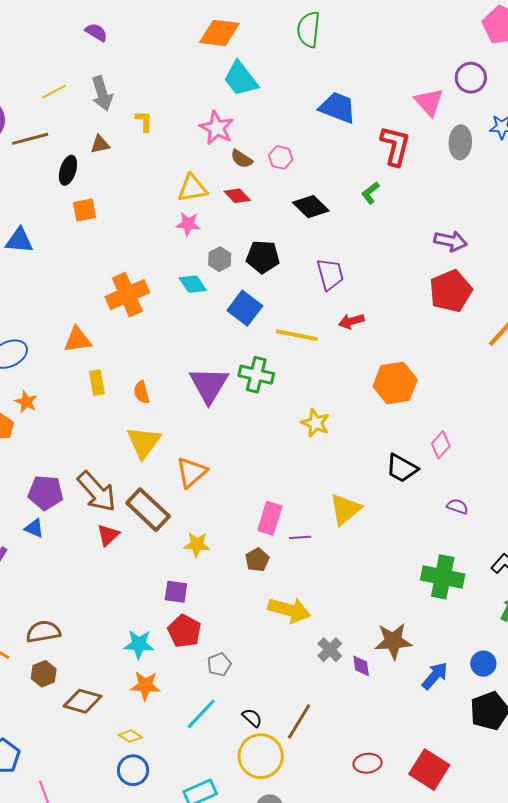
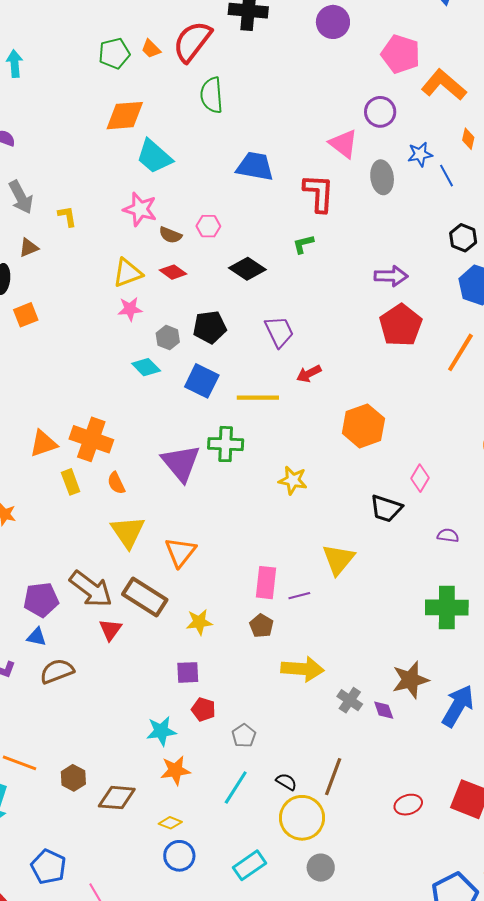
green L-shape: (370, 193) -> (303, 244), turned 35
orange cross: (127, 295) -> (91, 439), moved, turned -36
red pentagon: (184, 631) -> (203, 709), size x0.7
brown semicircle: (43, 632) -> (57, 671), moved
blue arrow: (435, 676) -> (458, 706), size x1.4

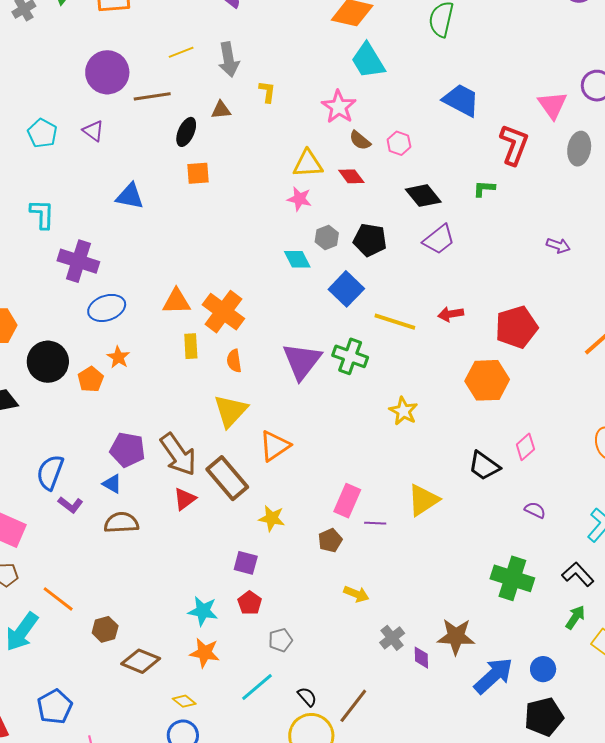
purple arrow: (391, 276) -> (558, 246), size x0.7
red pentagon: (401, 325) -> (516, 327), moved
purple trapezoid: (279, 332) -> (439, 239), moved, turned 60
yellow arrow: (302, 669) -> (356, 594), size x0.6

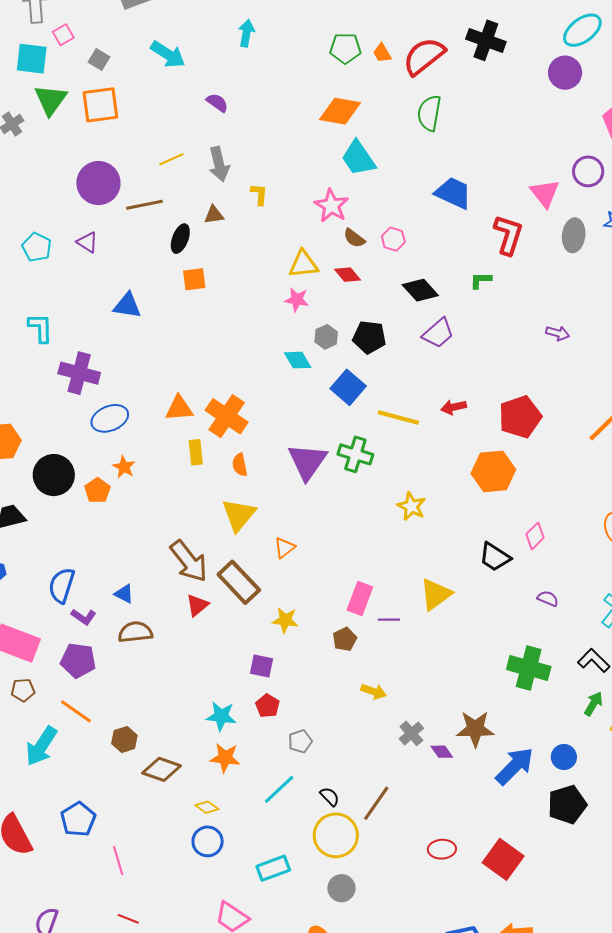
orange triangle: (275, 446) -> (285, 548), size x0.7
purple pentagon: (127, 450) -> (78, 660), moved
purple diamond: (421, 658) -> (442, 752), turned -30

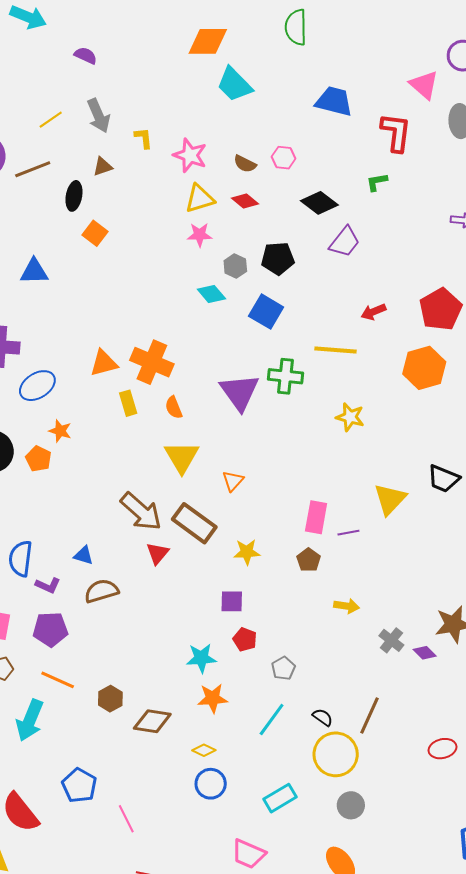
pink star: (331, 206) -> (190, 155), moved
orange square: (194, 279) -> (95, 233), turned -35
yellow line: (398, 418) -> (335, 350), moved
black trapezoid: (495, 557) -> (443, 479), moved

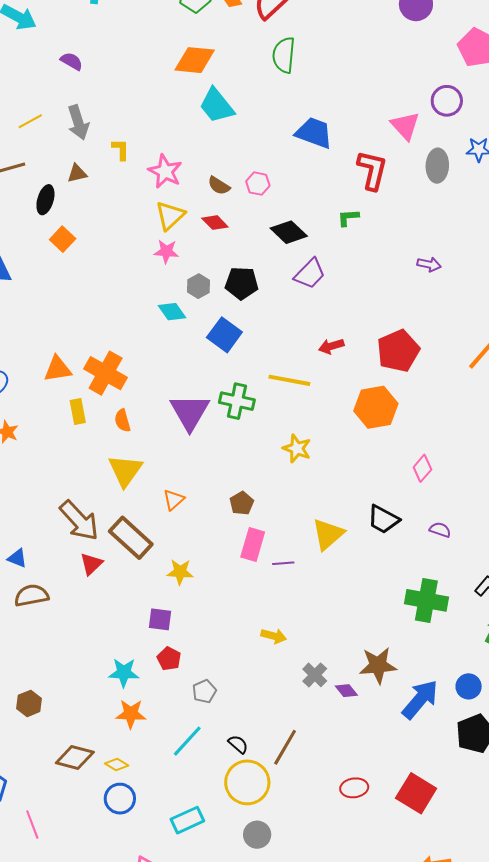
yellow triangle: (200, 199) -> (170, 216), turned -32
brown pentagon: (309, 560) -> (242, 503), moved
brown diamond: (152, 721) -> (75, 758), moved

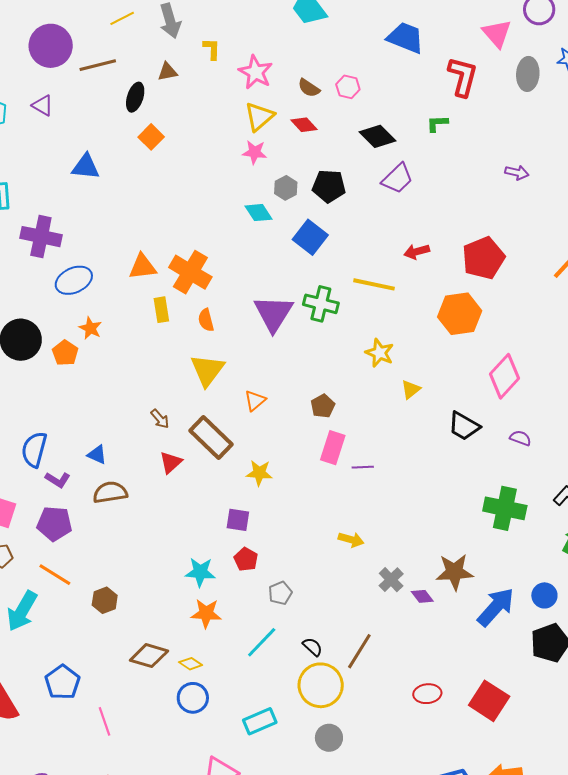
pink diamond: (422, 468) -> (505, 376), size x1.6
brown arrow: (79, 521) -> (160, 419), size x0.5
yellow triangle: (328, 534) -> (411, 389), moved, size x0.6

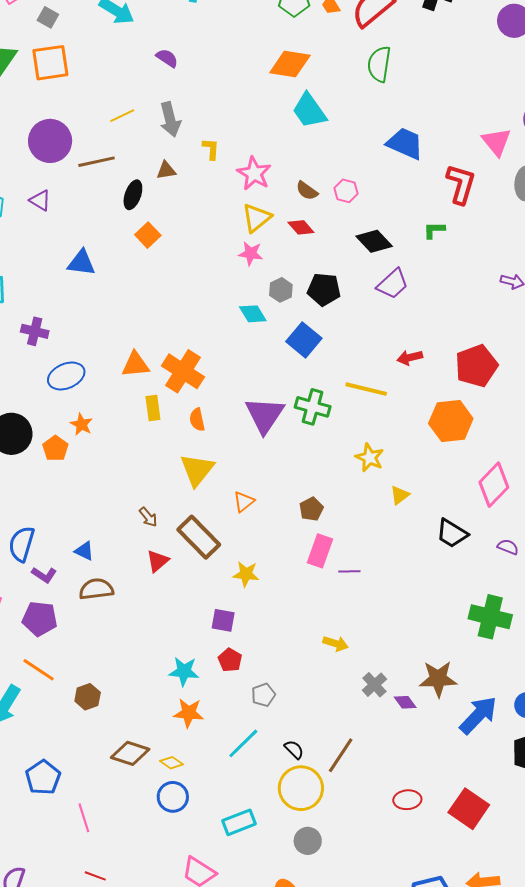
purple cross: (41, 237) -> (35, 331), size x0.7

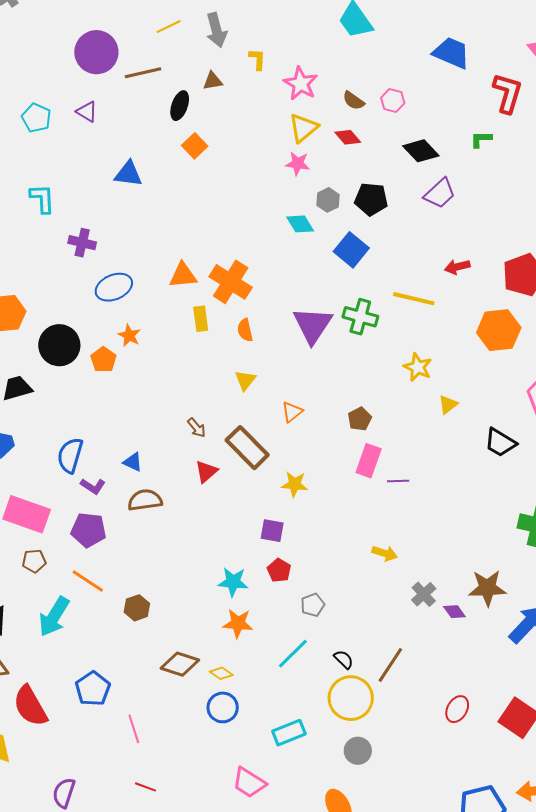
yellow triangle: (197, 470) -> (245, 380), size x0.6
red ellipse: (407, 800) -> (457, 709), turned -56

